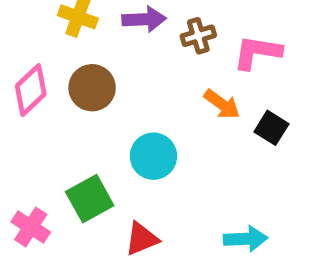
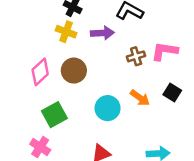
brown cross: (198, 36) -> (136, 56), moved
orange arrow: (222, 104) -> (140, 98), moved
green square: (90, 199) -> (54, 115), moved

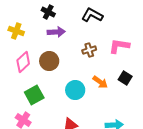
yellow cross: (66, 32) -> (16, 31), moved
purple arrow: (102, 33) -> (56, 32), moved
brown cross: (136, 56) -> (89, 50), moved

